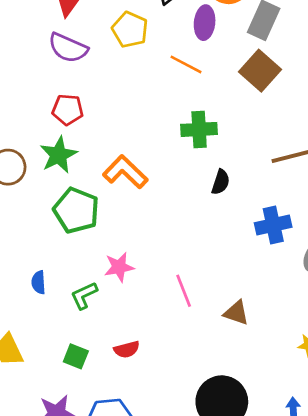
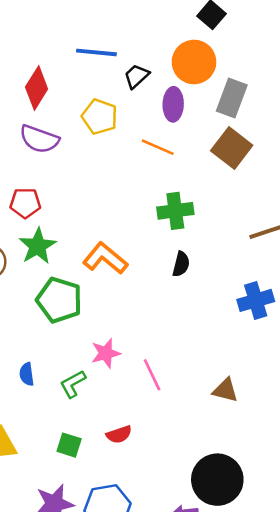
red pentagon: (68, 110) -> (25, 203), moved
black semicircle: (221, 182) -> (181, 264), moved
pink line: (184, 291) -> (152, 375), moved

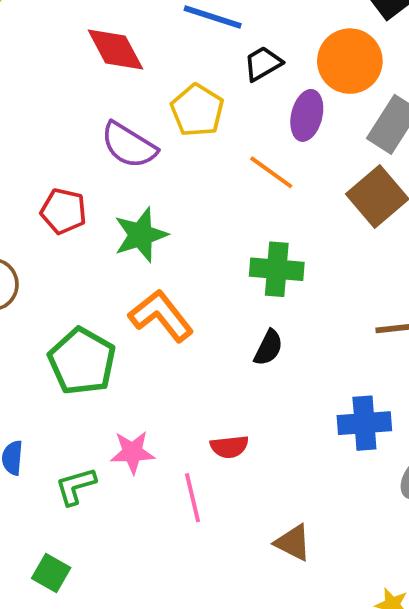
red diamond: (37, 88) -> (115, 50), turned -72
purple semicircle: (39, 139) -> (129, 145), moved
green star: (38, 246) -> (141, 235), moved
red semicircle: (119, 435) -> (229, 447), moved

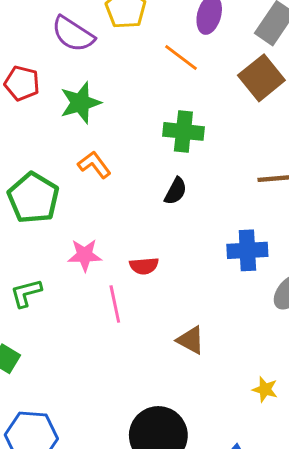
orange L-shape: (161, 316) -> (94, 165), size x0.7
pink star: (132, 452) -> (85, 255), moved

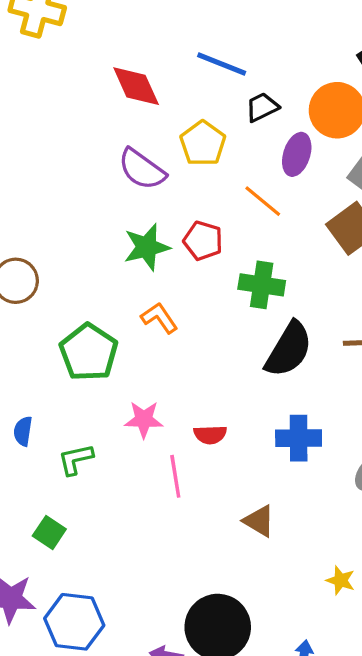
red pentagon: (22, 83) -> (203, 241), moved
black semicircle: (176, 191) -> (289, 349), moved, size x1.8
blue cross: (247, 250) -> (299, 438), moved

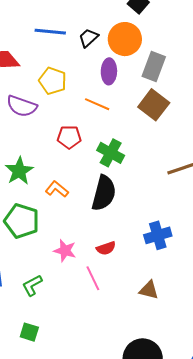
black trapezoid: (262, 107) -> (88, 38), moved
green star: (147, 247) -> (19, 171), moved
green cross: (262, 285) -> (111, 153), turned 36
black semicircle: (289, 349) -> (104, 193), moved
pink star: (144, 419) -> (65, 251), turned 30

